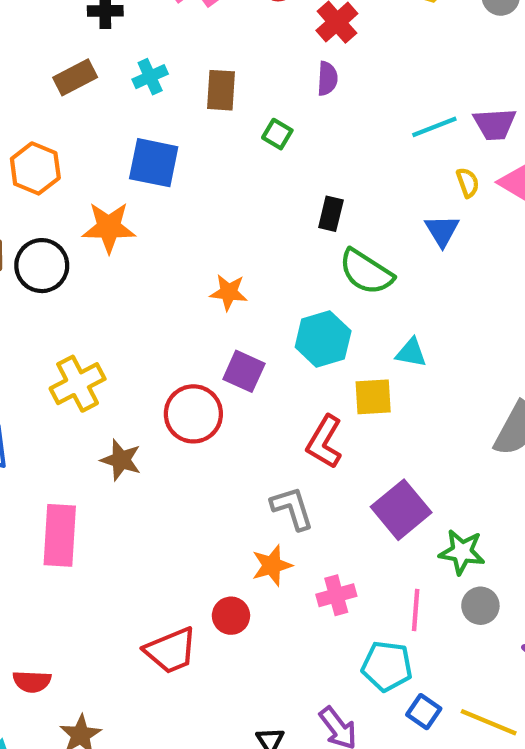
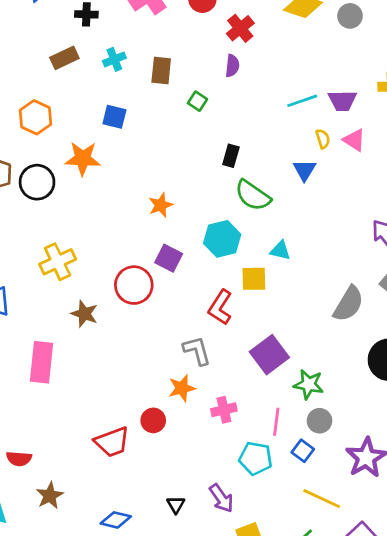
blue square: (154, 163) -> (114, 117), size x0.7
orange star: (229, 292) -> (161, 205), turned -30
blue square: (424, 712) -> (303, 451), moved

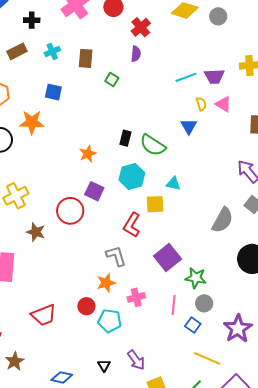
black rectangle: (231, 156) -> (125, 138), moved
red trapezoid: (112, 442) -> (44, 315), moved
cyan pentagon: (256, 458) -> (110, 321), moved

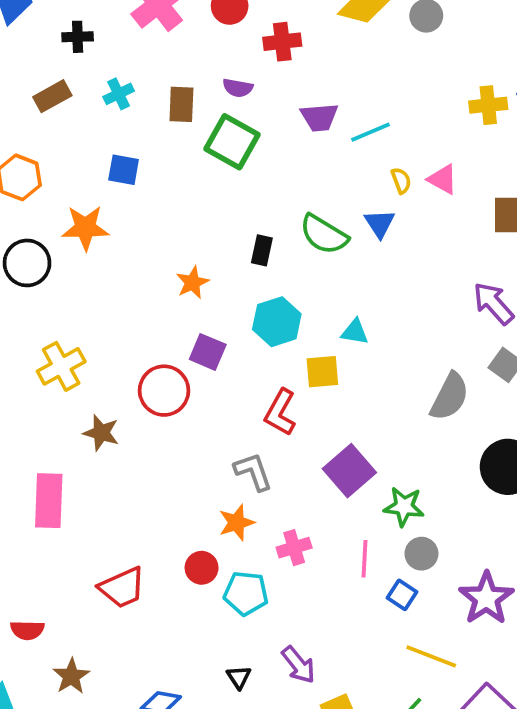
red cross: (141, 27) -> (282, 42), turned 36
purple semicircle: (136, 54) -> (238, 88), moved, turned 98
purple trapezoid: (214, 76) -> (319, 117), moved
green square: (112, 80) -> (232, 142), size x2.0
green semicircle: (153, 145) -> (324, 234), moved

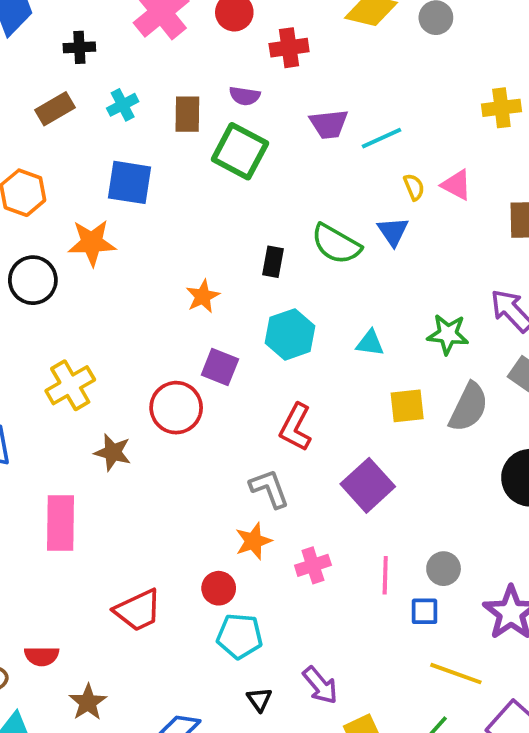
blue square: (124, 170) -> (130, 182), size x1.4
yellow square: (322, 372) -> (407, 406), moved
green star: (404, 507) -> (448, 334), moved
cyan pentagon: (246, 593) -> (240, 636), moved
blue square: (402, 595) -> (425, 611), turned -32

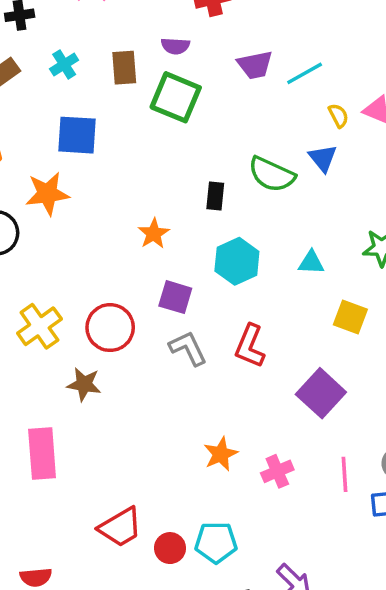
yellow square: (407, 406) -> (350, 317), turned 32
red circle: (176, 408) -> (110, 328), moved
gray L-shape: (269, 489) -> (188, 348), moved
red circle: (219, 588) -> (170, 548), moved

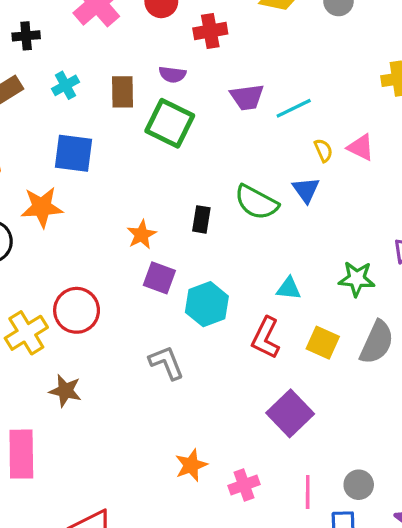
orange star: (154, 234) -> (142, 235), moved
cyan hexagon: (237, 261) -> (207, 304), moved
purple square: (175, 297) -> (159, 278), moved
red circle: (110, 328) -> (77, 310), moved
red L-shape: (250, 346) -> (266, 338), moved

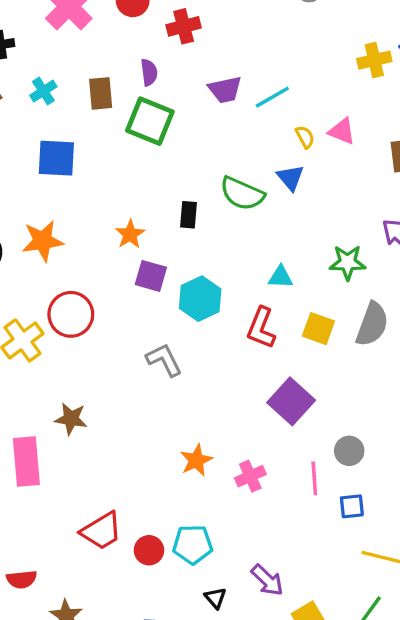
purple semicircle: (172, 74) -> (149, 72), turned -100
orange star: (42, 207) -> (43, 241), moved
brown star: (65, 391) -> (71, 419), moved
gray circle: (359, 485) -> (349, 451), moved

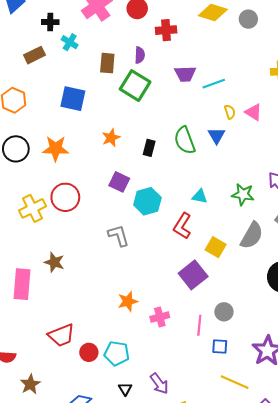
cyan cross: (43, 91) -> (70, 42), moved, turned -35
green semicircle: (242, 194) -> (185, 140), turned 36
orange star: (130, 234) -> (111, 138), moved
yellow square: (318, 329) -> (216, 247), moved

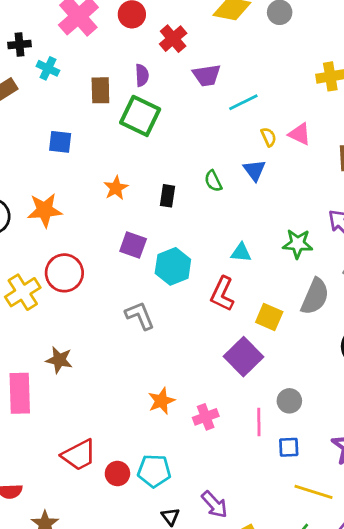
red cross: (166, 30) -> (173, 39), turned -30
purple trapezoid: (185, 74) -> (207, 75), moved
blue square: (73, 99) -> (60, 142), size x0.7
green semicircle: (185, 140) -> (213, 181), size x0.6

